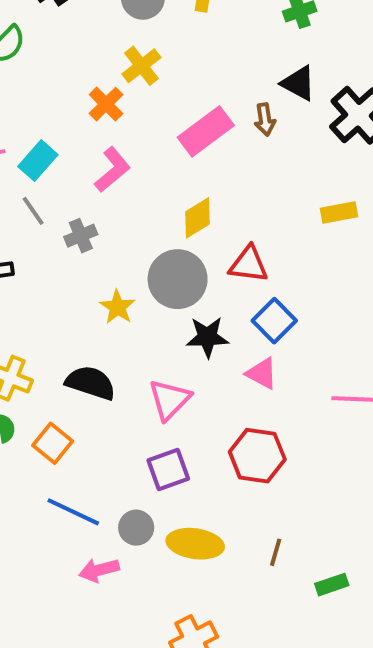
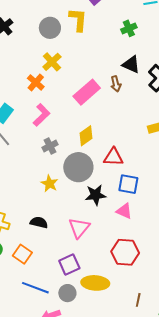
gray cross: (81, 236) -> (50, 146), moved
blue square: (274, 321) -> (128, 184), turned -30
black semicircle: (91, 383) -> (39, 222), size x0.7
purple square: (168, 470) -> (69, 264), moved
yellow ellipse: (195, 544) -> (95, 283), moved

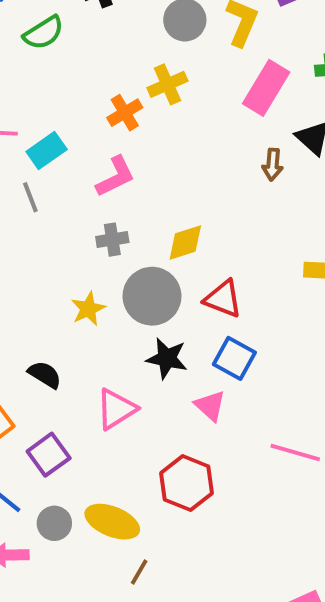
pink rectangle: (87, 92) -> (266, 88), moved, turned -36
purple square: (69, 264) -> (49, 455), moved, turned -30
brown line: (138, 300) -> (139, 572), moved

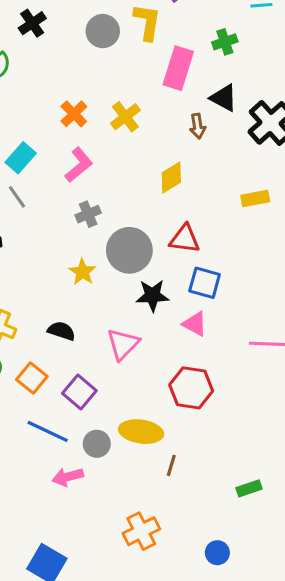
yellow cross: (167, 84) -> (125, 117), moved
yellow diamond: (185, 242) -> (171, 178), moved

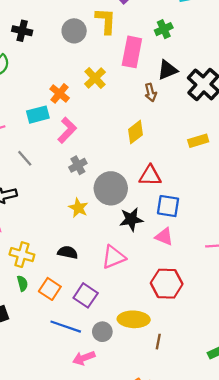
black cross: (32, 23) -> (22, 31), turned -36
black triangle: (224, 98) -> (167, 70), turned -45
yellow cross: (125, 117) -> (95, 78), moved
cyan rectangle: (21, 158) -> (38, 115), moved, turned 40
pink triangle: (123, 344) -> (114, 257), turned 30

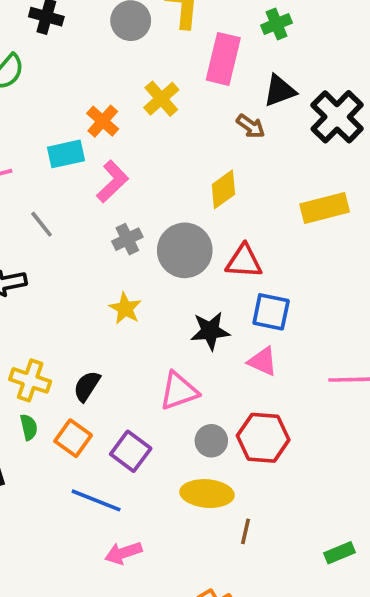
brown arrow: (151, 93) -> (251, 126), turned -42
yellow rectangle: (198, 141) -> (325, 208), size x1.4
gray circle: (111, 188) -> (185, 250), moved
black semicircle: (68, 252) -> (87, 386), moved, turned -72
gray circle: (102, 332) -> (211, 441), moved

